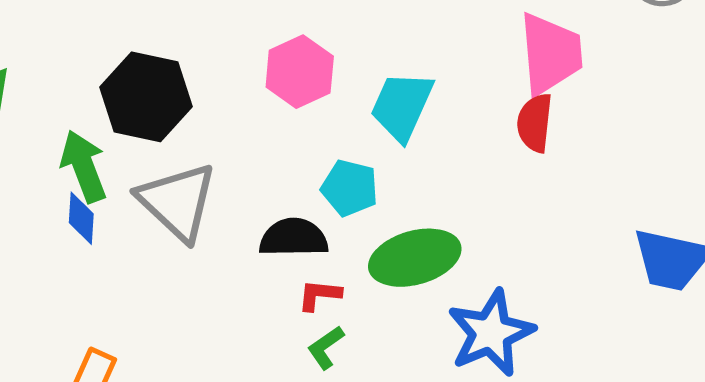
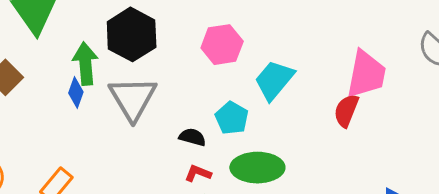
black semicircle: (294, 238) -> (192, 137), size x0.7

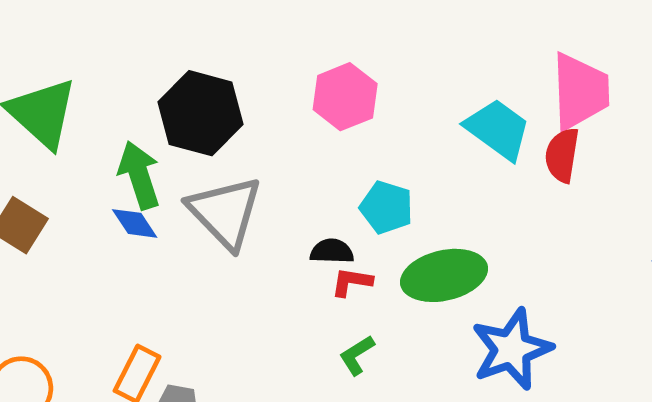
cyan trapezoid: (274, 80) -> (498, 129), moved, turned 99
blue diamond: (76, 93) -> (135, 223), turned -40
red L-shape: (198, 173) -> (352, 282), moved

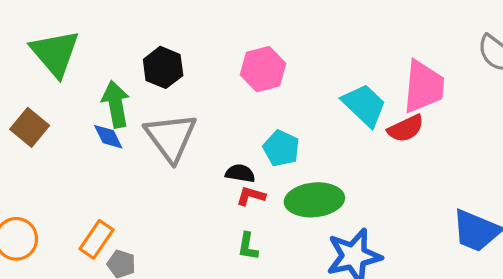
black hexagon: (201, 113) -> (163, 67), size x0.7
red semicircle: (562, 155) -> (406, 128), turned -132
green L-shape: (357, 355) -> (248, 246), turned -56

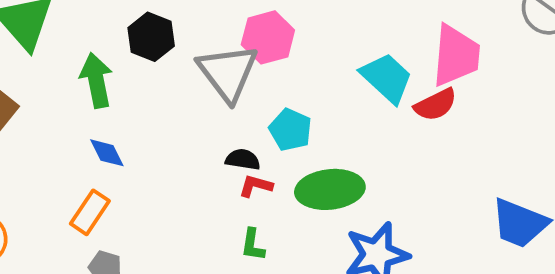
blue diamond: (108, 137) -> (107, 153), moved
gray triangle: (171, 137) -> (228, 73), moved
orange rectangle: (96, 239) -> (90, 212), moved

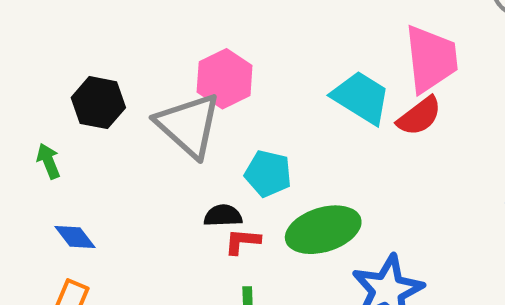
green arrow: (96, 80) -> (48, 161), size x0.6

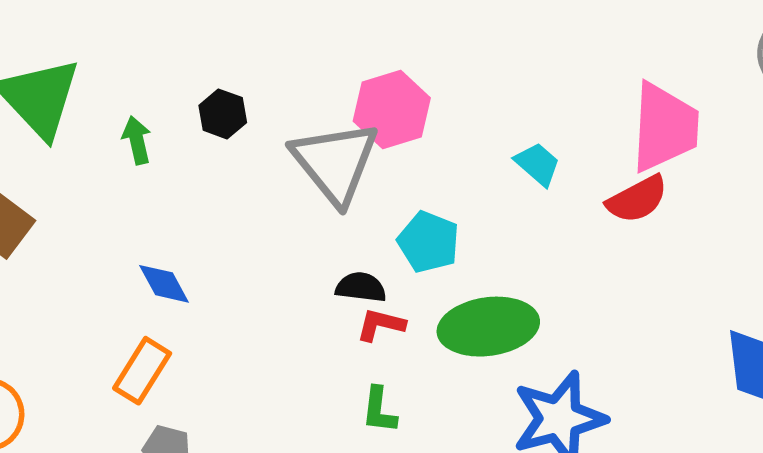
cyan trapezoid: (361, 97) -> (538, 164), moved, size x0.6
black hexagon: (98, 103) -> (223, 114), size x0.7
green arrow: (48, 161) -> (137, 140), moved

